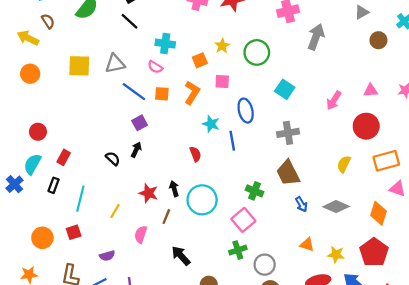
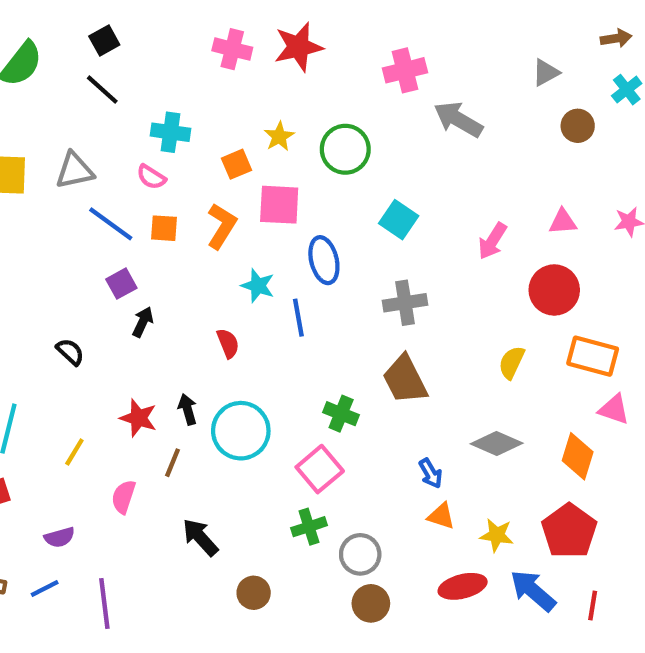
gray arrow: (316, 37) -> (458, 119), turned -80
pink square: (222, 81) -> (279, 205), size x1.5
black arrow: (136, 150) -> (143, 322), moved
orange rectangle: (386, 161) -> (593, 356), turned 30
blue arrow: (301, 204) -> (431, 473), moved

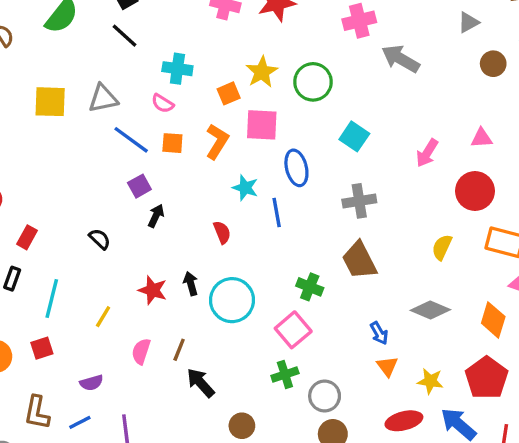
yellow star: (279, 136) -> (262, 72), size x1.4
brown line: (173, 463) -> (179, 350), moved
orange triangle: (441, 516) -> (387, 366), turned 35

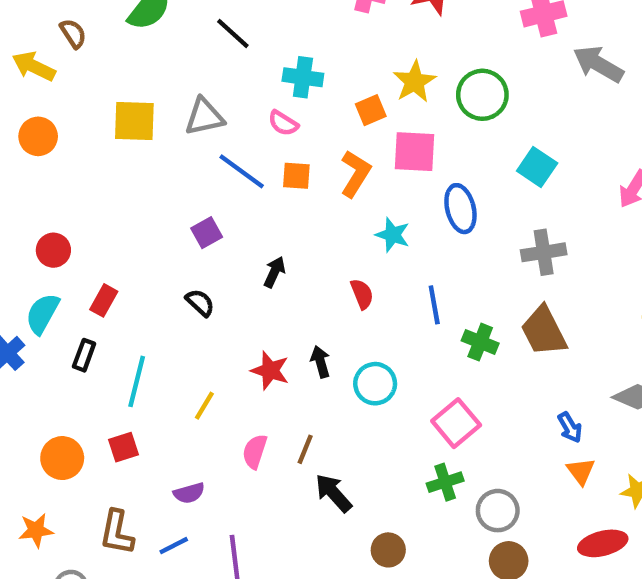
purple square: (139, 186) -> (207, 233), moved
blue line: (277, 212) -> (434, 305), moved
green cross: (310, 287) -> (480, 342), moved
cyan circle: (232, 300) -> (375, 384), size x0.7

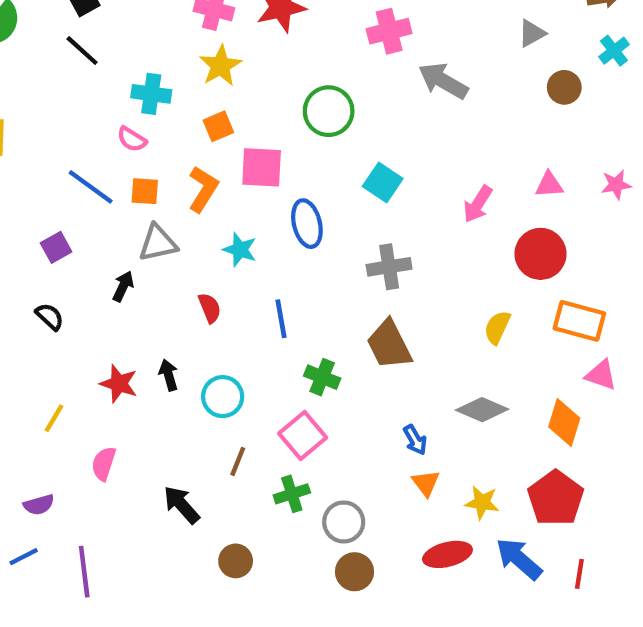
yellow star: (415, 82) -> (220, 66), moved
gray triangle: (204, 117) -> (158, 243), moved
green cross: (480, 342) -> (322, 377), moved
brown line: (305, 449) -> (238, 461), moved

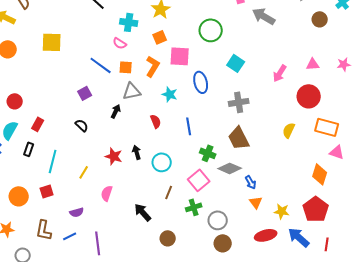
gray diamond: (482, 410) -> (230, 168), moved

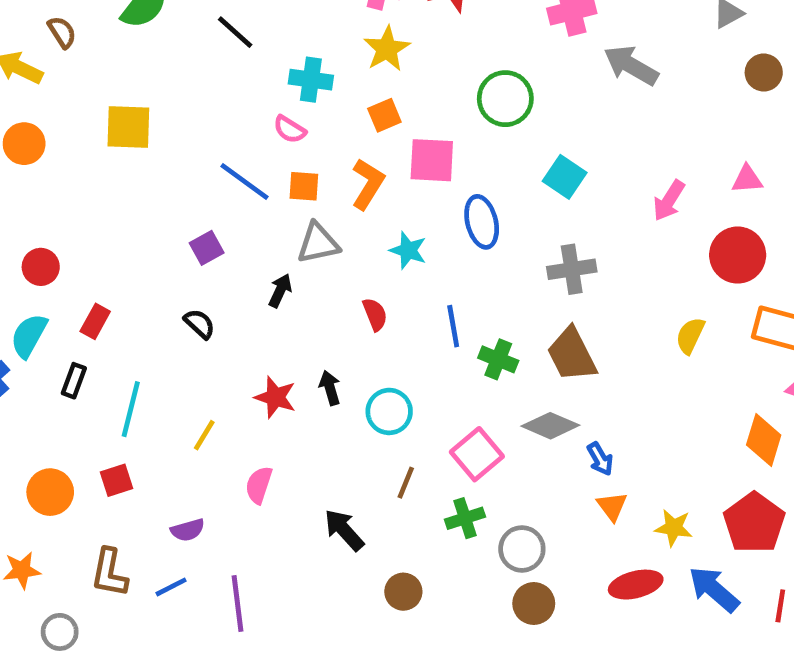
green cross: (208, 153) -> (498, 359), moved

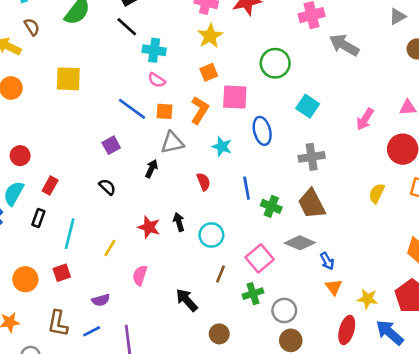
cyan cross: (311, 80) -> (154, 50), moved
red ellipse: (636, 585) -> (347, 330), turned -60

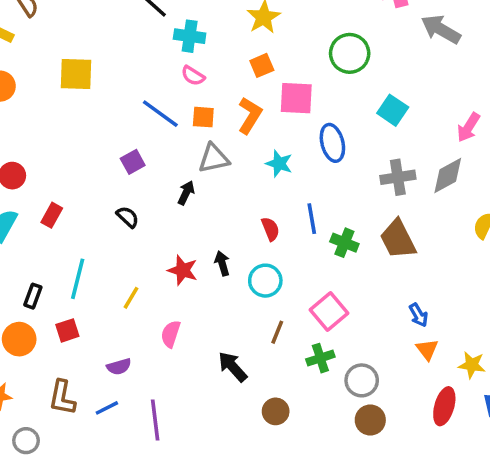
red semicircle: (204, 182) -> (270, 229), moved
black rectangle: (38, 218) -> (33, 296), moved
gray diamond: (300, 243) -> (448, 176), moved, turned -52

